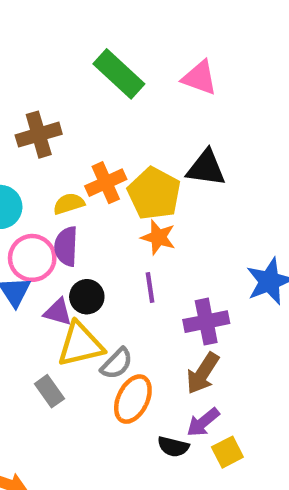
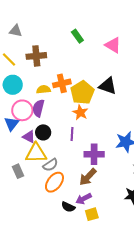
green rectangle: (119, 74) -> (77, 36), size x0.6

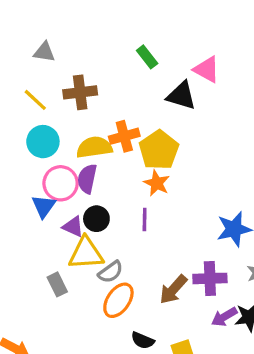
black triangle: (108, 86) -> (181, 96), moved
yellow semicircle: (43, 89) -> (94, 147), size x1.5
purple cross: (94, 154) -> (210, 278), moved
purple arrow: (84, 199) -> (224, 317), moved

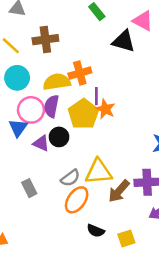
yellow pentagon: (159, 150) -> (83, 114), moved
purple line: (145, 219) -> (96, 96), moved
yellow triangle: (86, 253) -> (99, 172), moved

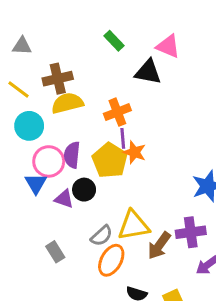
orange cross: (80, 73) -> (117, 112), moved
yellow semicircle: (57, 82) -> (67, 103), moved

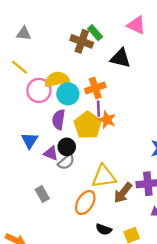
pink triangle: (168, 46) -> (136, 25), moved
brown cross: (58, 79) -> (82, 41), moved, turned 30
cyan circle: (29, 126) -> (68, 94), moved
pink circle: (49, 161) -> (39, 90), moved
gray semicircle: (102, 236) -> (66, 162), moved

